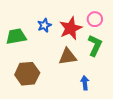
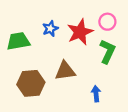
brown triangle: (68, 57) -> (65, 71), moved

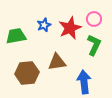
blue arrow: (96, 94) -> (84, 82), size x1.6

